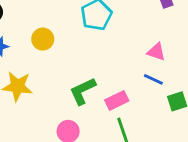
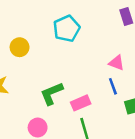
blue line: (153, 79) -> (113, 86), turned 42

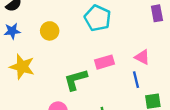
cyan pentagon: (67, 29) -> (98, 18), turned -30
pink rectangle: (81, 103) -> (104, 62), moved

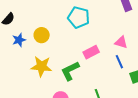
blue star: (12, 31) -> (19, 40), moved
yellow star: (22, 67) -> (41, 66), moved

